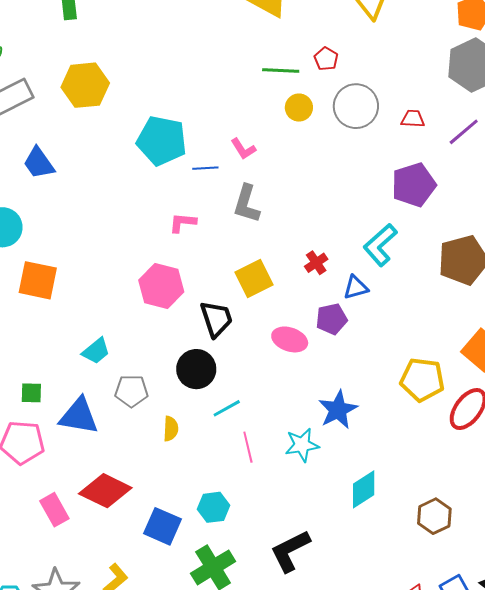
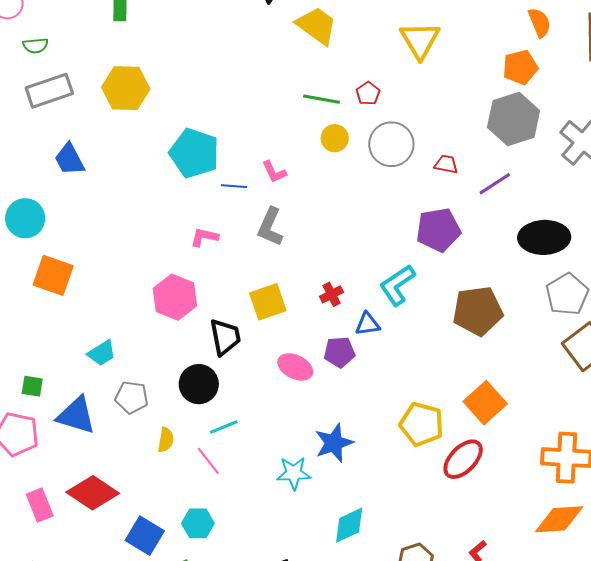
pink line: (248, 447) -> (208, 461), moved, turned -32

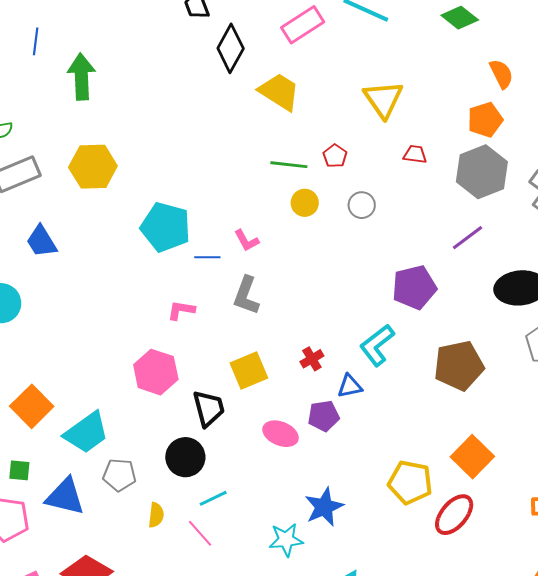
gray circle: (391, 144) -> (362, 205), size x0.6
red trapezoid: (446, 164) -> (415, 154), moved
orange square: (53, 275) -> (32, 406), moved, turned 30
cyan trapezoid: (102, 353) -> (87, 433), size x1.6

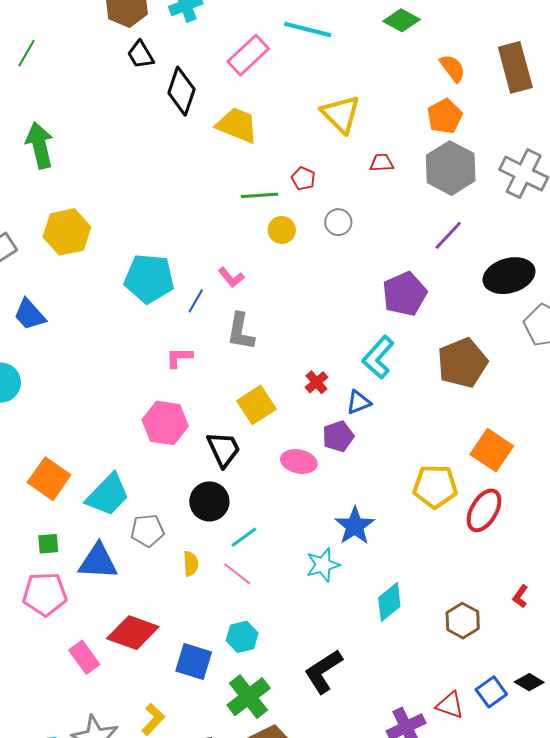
blue line: (207, 257) -> (196, 301), turned -50

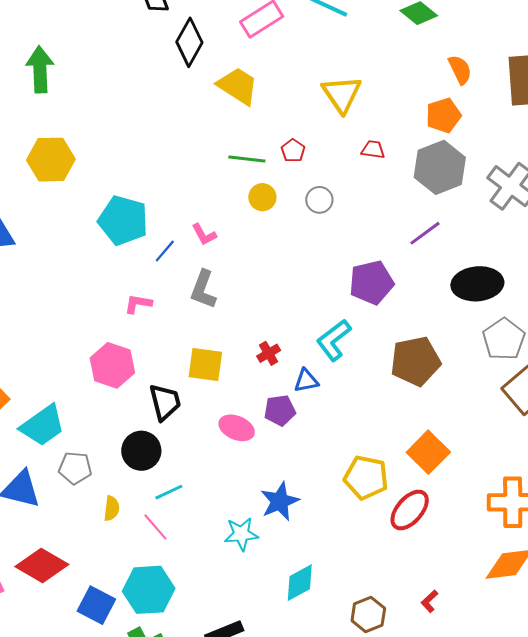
yellow square: (256, 405) -> (205, 364), turned 30
cyan hexagon: (242, 637) -> (149, 590), size x1.6

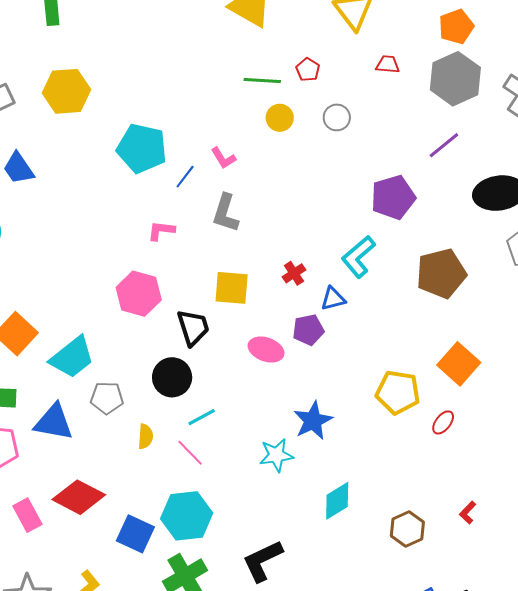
red ellipse: (410, 510) -> (443, 422), size x0.6

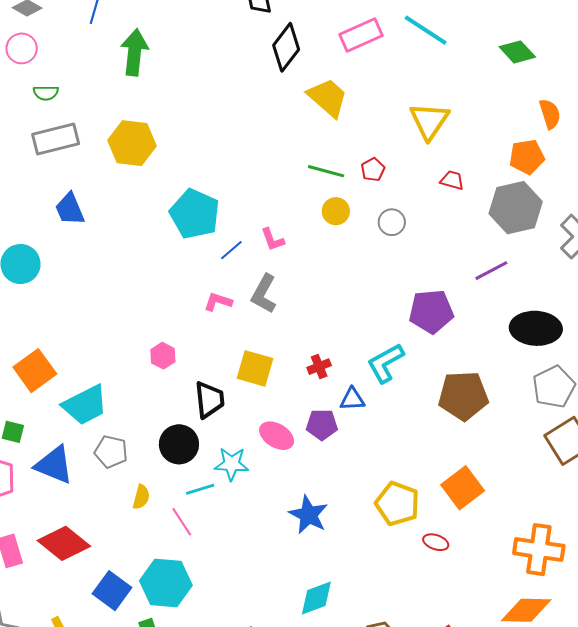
pink L-shape: (161, 231) -> (218, 302), moved
pink hexagon: (139, 294) -> (163, 356), size x0.6
blue star: (313, 421) -> (308, 515), turned -30
red ellipse: (443, 422) -> (436, 542), turned 60
cyan star: (276, 455) -> (232, 464), moved

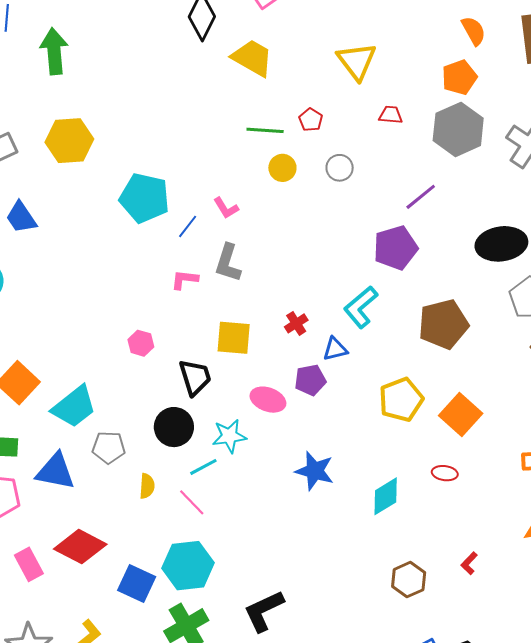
purple line: (491, 271) -> (421, 197), moved
yellow pentagon: (397, 504) -> (401, 400), moved, turned -30
cyan diamond: (316, 598) -> (386, 496), moved

